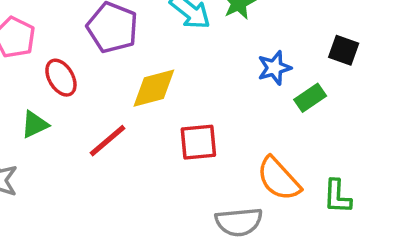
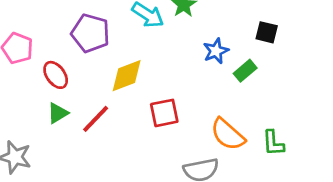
green triangle: (35, 124) -> (58, 113), moved

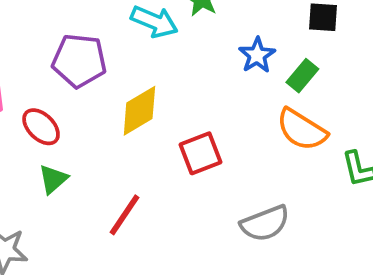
red line: (96, 119) -> (125, 215), moved
orange semicircle: (228, 134) -> (302, 130), moved

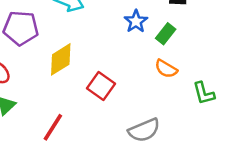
orange semicircle: (302, 130) -> (166, 69), size x0.7
red square: (201, 153) -> (101, 86), turned -32

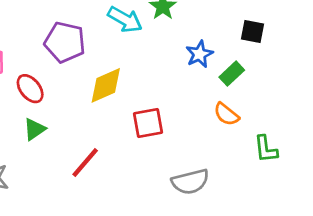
red square: (101, 86) -> (148, 123), turned 36

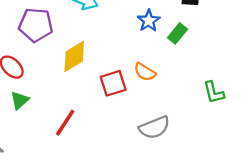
orange semicircle: (226, 114) -> (145, 72), moved

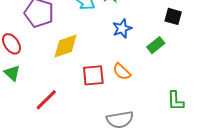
blue star: (149, 21) -> (122, 28), moved
green triangle: (20, 100) -> (12, 73), turned -48

